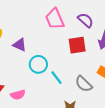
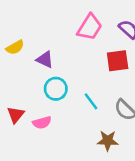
pink trapezoid: (55, 19) -> (90, 27), turned -125
cyan circle: (38, 64) -> (56, 89), moved

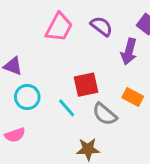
red square: (118, 61) -> (86, 85), moved

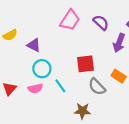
cyan line: (67, 108) -> (60, 86), moved
pink semicircle: (15, 135) -> (35, 88), moved

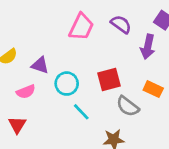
cyan circle: (42, 69) -> (67, 84), moved
pink semicircle: (35, 88) -> (26, 92), moved

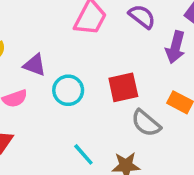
cyan line: (81, 112) -> (83, 154), moved

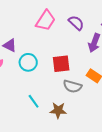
gray semicircle: (146, 123) -> (72, 86), turned -30

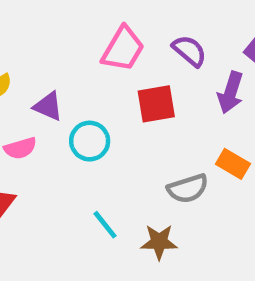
red square: (61, 64) -> (156, 104), moved
gray semicircle: (72, 86) -> (188, 189), turned -30

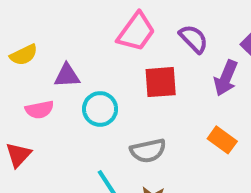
purple triangle: (48, 106) -> (67, 76), turned -32
gray semicircle: (188, 189) -> (148, 151), moved

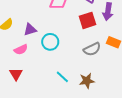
red square: (161, 82) -> (87, 20), moved
gray semicircle: (148, 151) -> (92, 49), moved

